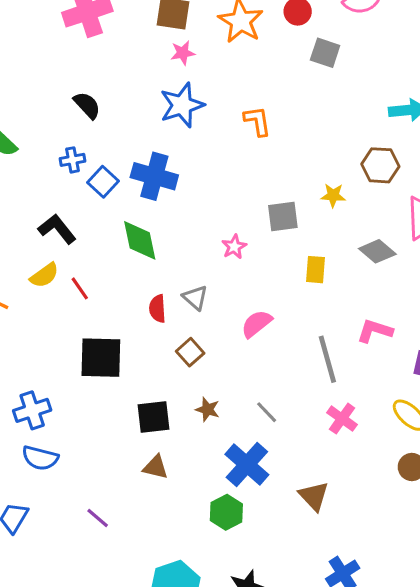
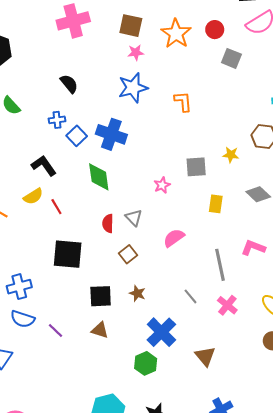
gray line: (267, 412) -> (190, 296), moved
purple line: (98, 518) -> (56, 330), moved

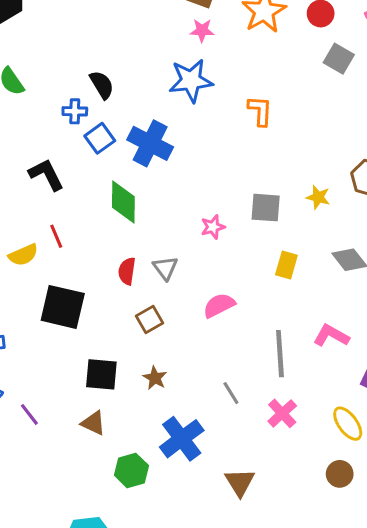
black semicircle: (69, 84) -> (102, 85), moved
yellow semicircle: (33, 196) -> (23, 255), moved
green hexagon: (146, 363) -> (131, 470), moved

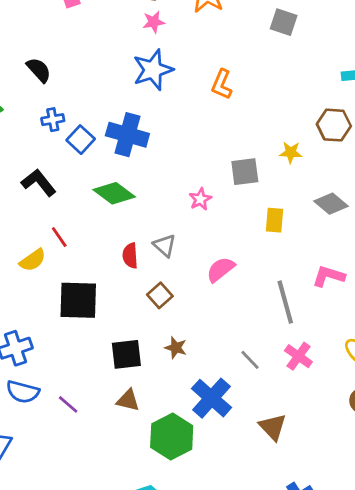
black semicircle: (102, 85) -> (39, 70), moved
orange L-shape: (260, 111) -> (222, 84), turned -148
green diamond: (123, 202) -> (114, 193), turned -42
gray line: (231, 393) -> (250, 360), moved
green hexagon: (131, 470) -> (172, 436), size x1.4

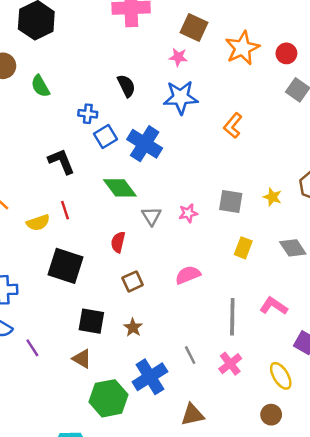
pink star: (154, 22) -> (178, 57), moved
black semicircle: (39, 70) -> (126, 86), moved
gray triangle: (165, 246) -> (152, 216), moved
brown triangle: (273, 427) -> (192, 415), turned 45

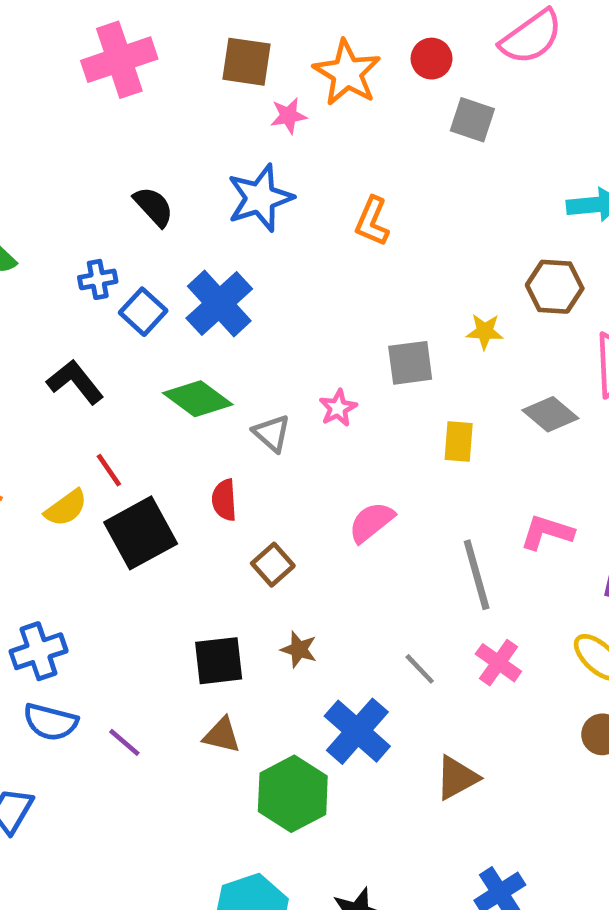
pink star: (178, 57) -> (288, 116), moved
blue cross: (145, 144) -> (219, 304), turned 32
black square: (65, 266) -> (141, 533), moved, turned -30

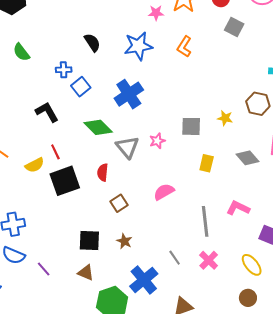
orange L-shape: (372, 221) -> (184, 47), moved
blue cross: (219, 304) -> (129, 94), moved
gray triangle: (272, 433) -> (127, 147), size x1.4

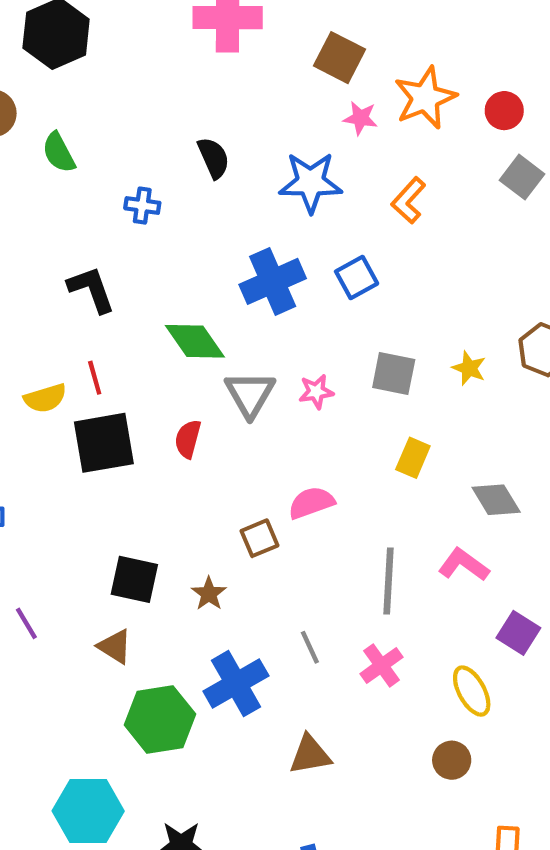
blue square: (81, 87) -> (357, 278), moved
gray diamond: (248, 158) -> (496, 500), moved
brown square: (119, 203) -> (259, 538), moved

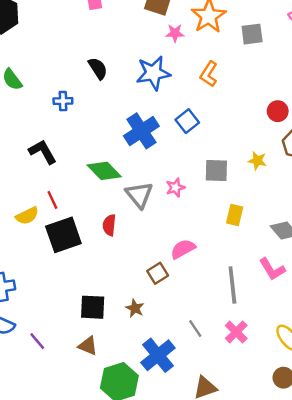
red circle: (504, 111) -> (278, 111), moved
gray square: (522, 177) -> (252, 34), moved, turned -35
pink L-shape: (464, 565) -> (272, 269), turned -148

